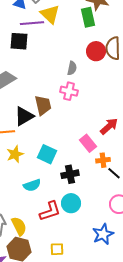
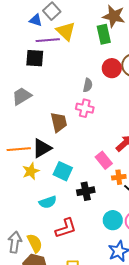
black triangle: (24, 116) -> (42, 148), moved
cyan circle: (71, 203) -> (113, 220), moved

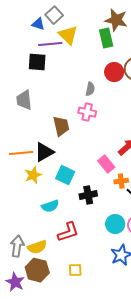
gray trapezoid: (22, 96) -> (24, 100), turned -65
yellow semicircle: (35, 243) -> (37, 247), turned 96

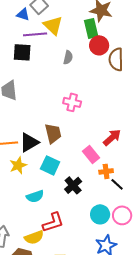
red circle: (114, 72) -> (99, 45), moved
gray semicircle: (90, 89) -> (68, 57), moved
brown trapezoid: (61, 126) -> (53, 133), moved
black cross: (88, 195) -> (73, 185), turned -30
yellow semicircle: (37, 247) -> (34, 237), moved

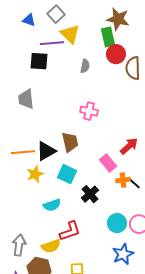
blue triangle: (23, 14) -> (29, 20), moved
black line: (117, 184) -> (134, 183), moved

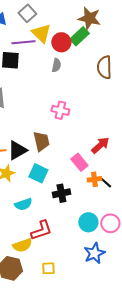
green rectangle: (108, 37) -> (79, 36), turned 60
red circle: (116, 54) -> (61, 42), moved
black cross: (90, 194) -> (61, 193), turned 30

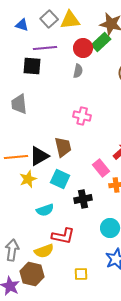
yellow triangle: (41, 33) -> (70, 20), moved, turned -50
red L-shape: (41, 230) -> (63, 236), turned 30
yellow square: (48, 268) -> (81, 274), moved

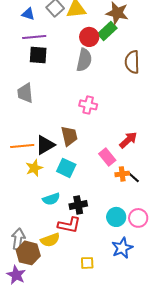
purple line: (45, 48) -> (34, 37), moved
gray semicircle: (78, 71) -> (84, 60), size x1.6
black cross: (83, 199) -> (78, 205), moved
brown hexagon: (32, 274) -> (28, 253), moved

